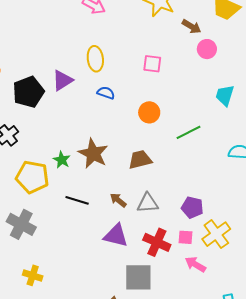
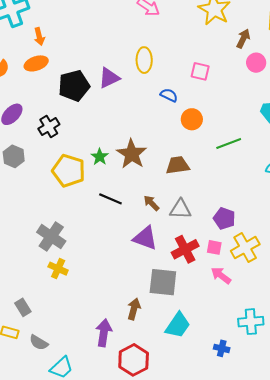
brown arrow: (191, 27) -> (243, 39), turned -102
blue semicircle: (106, 93) -> (169, 95), moved
gray cross: (21, 224) -> (51, 237), moved
red cross: (157, 242) -> (185, 249), turned 32

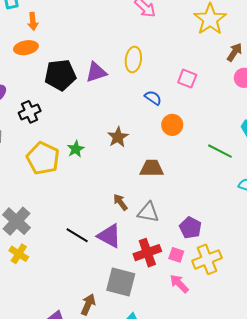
green line: (229, 143) -> (220, 151), moved, turned 40
brown star: (132, 154) -> (118, 137), moved, size x0.7
black line: (110, 199) -> (77, 235), moved

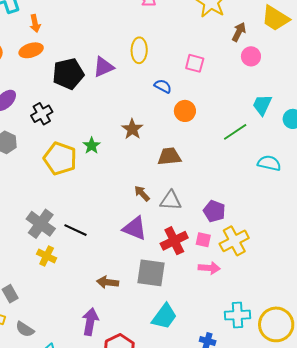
green line: (220, 151) -> (235, 132), turned -55
black line: (77, 235) -> (76, 230), moved
pink arrow: (179, 284) -> (209, 268), turned 145
brown arrow: (88, 305) -> (108, 282), moved, turned -100

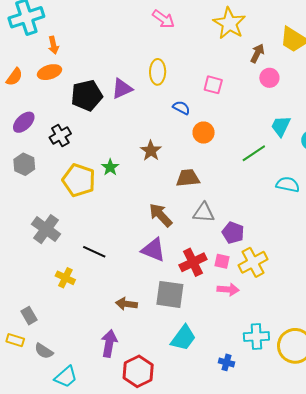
brown arrow: (142, 193) -> (161, 215), size x1.5
gray triangle: (171, 201) -> (204, 213), moved
gray cross: (41, 224) -> (46, 229), moved

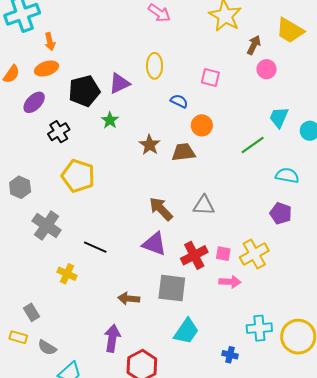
purple ellipse: (24, 122) -> (34, 102), moved
gray hexagon: (24, 164) -> (20, 187), moved
green star: (110, 167) -> (110, 120), moved
brown trapezoid: (188, 178) -> (183, 152), moved
purple pentagon: (233, 233) -> (281, 213), moved

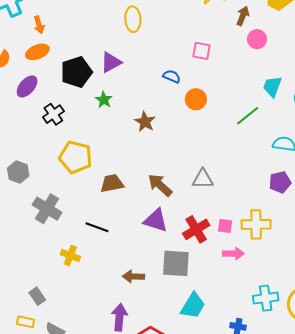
yellow ellipse: (155, 66) -> (133, 19), moved
brown trapezoid: (183, 152) -> (112, 183), moved
purple pentagon: (281, 213) -> (280, 182), turned -30
yellow cross: (254, 254) -> (256, 224), turned 32

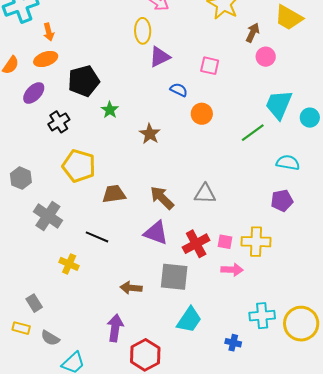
purple triangle: (111, 62) -> (160, 57), moved
cyan trapezoid: (272, 86) -> (279, 105), size x1.4

